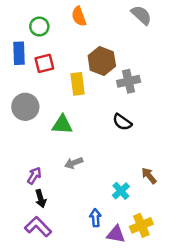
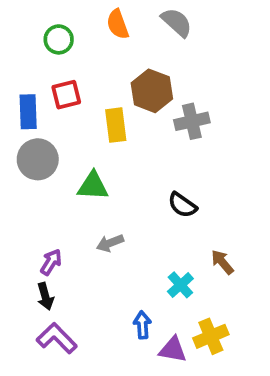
gray semicircle: (141, 15) -> (177, 22), moved
blue rectangle: (19, 53) -> (28, 112), moved
black semicircle: (122, 122) -> (182, 205), moved
black arrow: (41, 199) -> (45, 296), moved

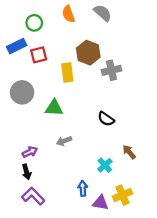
blue rectangle: (28, 112) -> (17, 46), moved, turned 66
purple arrow: (51, 262) -> (30, 152), turned 32

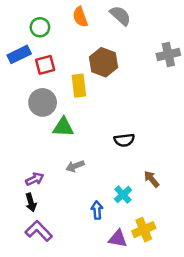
gray cross: (111, 70) -> (168, 54), moved
gray circle: (22, 92) -> (43, 102), moved
black semicircle: (106, 119) -> (124, 140), turned -42
blue arrow: (83, 188) -> (97, 210), moved

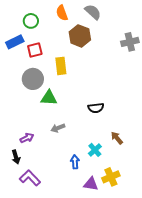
brown hexagon: (104, 62) -> (80, 36), moved
black arrow: (31, 202) -> (16, 157), moved

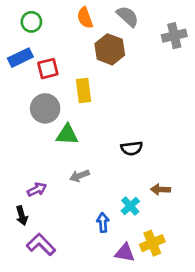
green circle: (31, 21) -> (31, 22), moved
gray cross: (130, 42) -> (174, 36), moved
brown arrow: (117, 138) -> (161, 190), turned -48

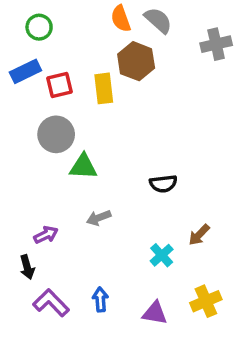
orange semicircle: (85, 18) -> (121, 19), moved
yellow rectangle: (84, 91) -> (104, 88), moved
brown arrow: (161, 190) -> (199, 235), turned -48
blue arrow: (103, 222) -> (100, 299), moved
yellow cross: (152, 243) -> (206, 301), moved

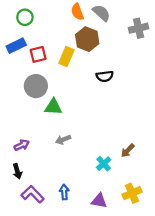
yellow rectangle: (104, 88) -> (66, 57), turned 30
black semicircle: (163, 184) -> (105, 76), moved
purple arrow: (46, 235) -> (22, 145), moved

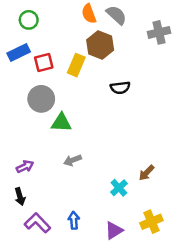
purple triangle: (99, 201) -> (114, 230), turned -42

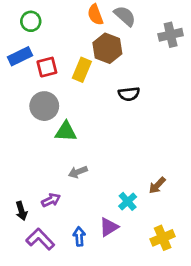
purple arrow: (25, 167) -> (51, 200), moved
purple triangle: (114, 230) -> (109, 227), moved

